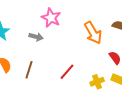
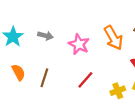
pink star: (51, 18) -> (79, 44), moved
gray arrow: (36, 37) -> (45, 36), moved

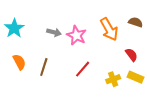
gray arrow: (45, 36) -> (54, 32), moved

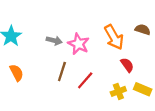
red semicircle: (131, 55) -> (127, 65), moved
brown line: (44, 67) -> (62, 72), moved

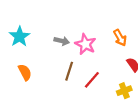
orange arrow: (114, 37) -> (120, 38), size x0.7

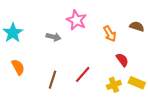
pink star: (85, 44) -> (76, 20), moved
brown line: (69, 71) -> (52, 80), moved

